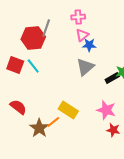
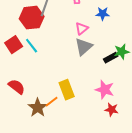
pink triangle: (82, 35) -> (82, 29), moved
blue star: (89, 45) -> (103, 14), moved
red square: (15, 65) -> (14, 45), turned 36
yellow rectangle: (68, 110) -> (67, 90), turned 36

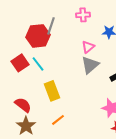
yellow rectangle: (67, 90) -> (52, 91), moved
brown star: (38, 108) -> (26, 126), moved

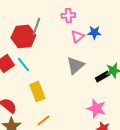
pink triangle: (88, 47) -> (77, 37), moved

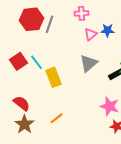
red hexagon: (23, 37) -> (32, 19), moved
yellow rectangle: (37, 92) -> (54, 77), moved

